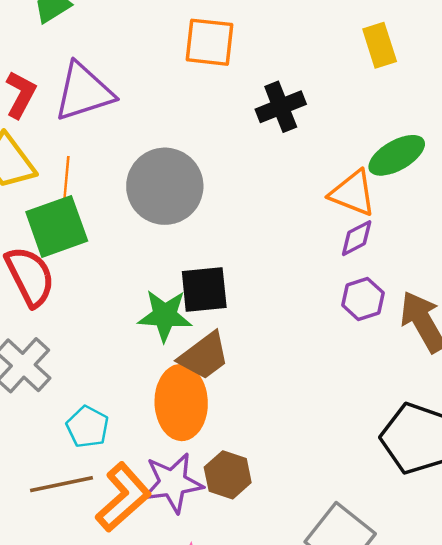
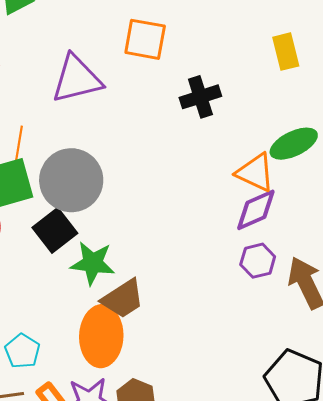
purple triangle: (84, 92) -> (77, 79), moved
gray circle: (165, 186) -> (71, 180), moved
purple diamond: (357, 238) -> (256, 210), size x1.4
black square: (204, 289) -> (55, 230), moved, turned -36

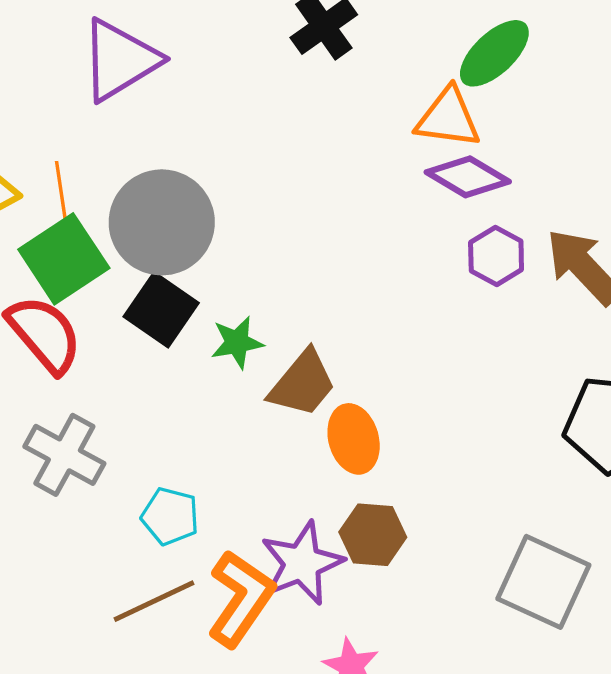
purple diamond: (256, 210) -> (468, 177), turned 72
green star: (93, 263) -> (237, 342), size x0.7
orange ellipse: (101, 336) -> (354, 439), moved, size x0.7

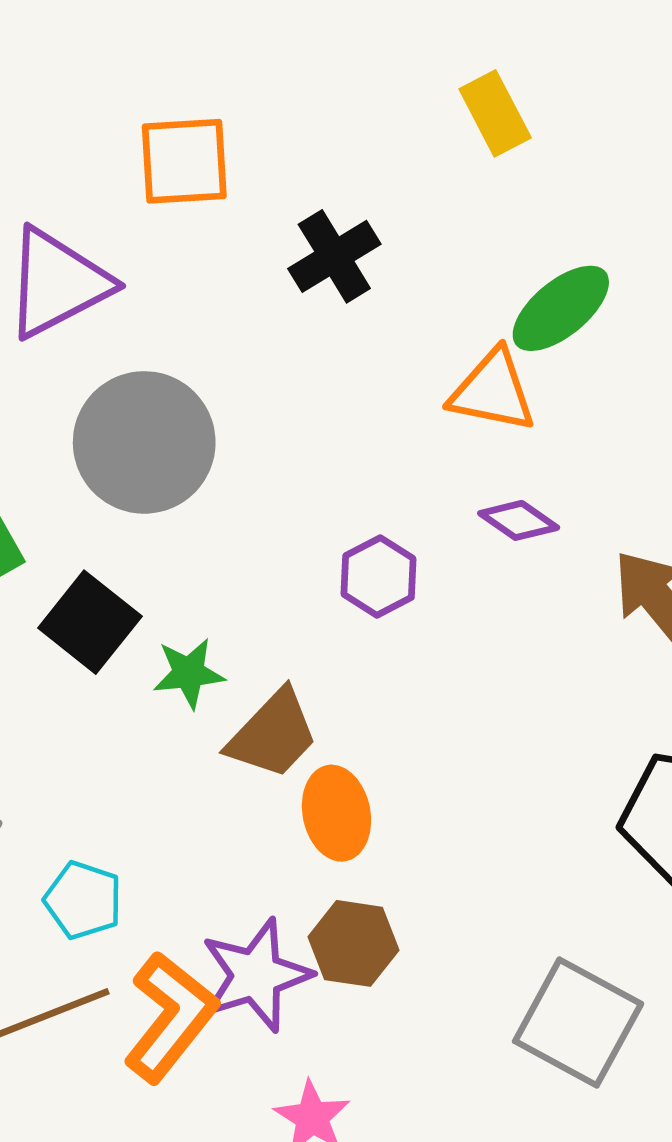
purple diamond: (468, 177) -> (519, 520), moved, size x0.7
gray circle: (162, 222) -> (144, 442), moved
purple hexagon: (496, 256) -> (379, 576), moved

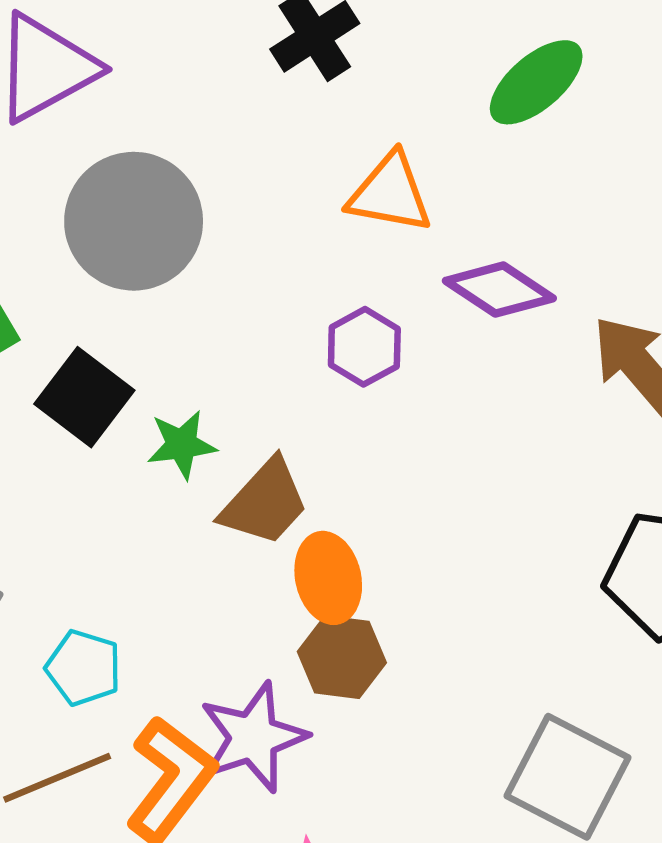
orange triangle: (493, 391) -> (390, 193), moved
purple diamond: (519, 520) -> (499, 290), size x1.4
brown hexagon: (354, 943) -> (342, 657), moved

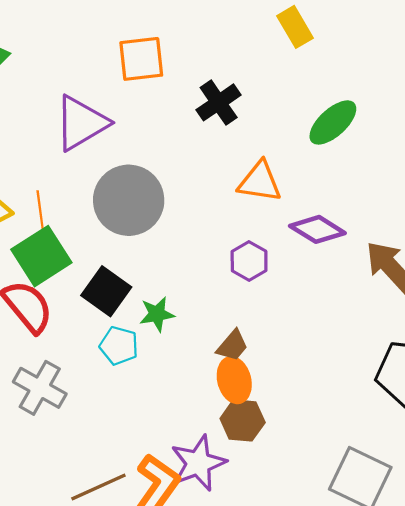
brown trapezoid: (265, 503) -> (232, 346), moved, size x0.7
cyan pentagon: (84, 668) -> (119, 346), moved

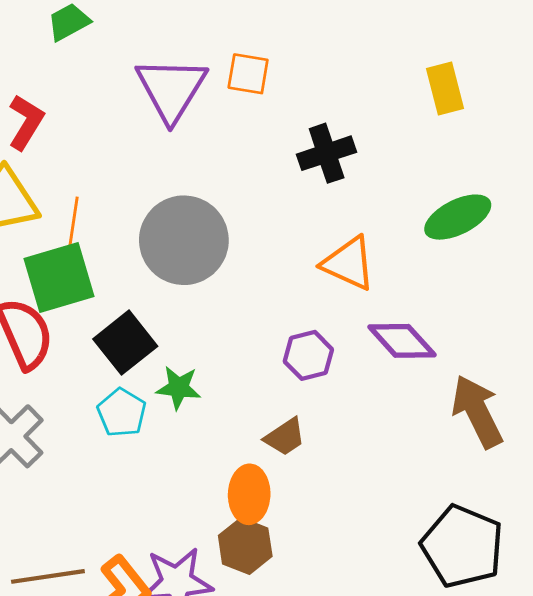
orange square: (141, 59) -> (248, 74), size x0.7
purple triangle: (81, 123) -> (171, 89), moved, turned -44
brown trapezoid: (232, 346) -> (285, 437), moved

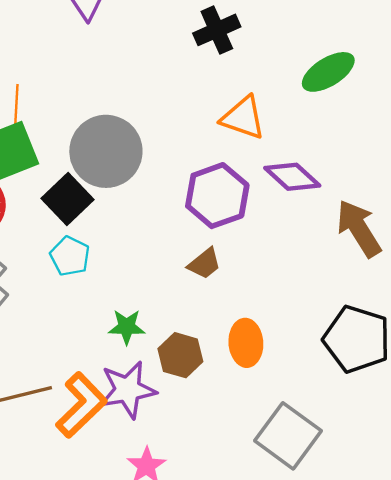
gray circle: (184, 240) -> (106, 151), moved
purple hexagon: (308, 355) -> (217, 196), size x1.6
green star: (179, 388) -> (127, 327), moved
orange ellipse: (249, 494) -> (246, 343), moved

